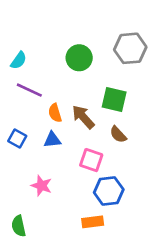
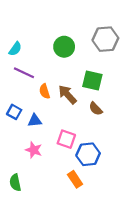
blue triangle: (52, 140) -> (35, 121), moved
pink square: (91, 160) -> (66, 139), moved
orange rectangle: (93, 222) -> (75, 179), turned 63

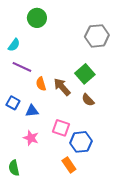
green circle: (64, 47) -> (37, 18), moved
green square: (92, 80) -> (85, 74), turned 36

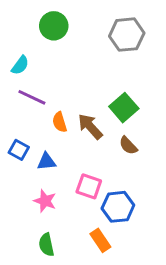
gray hexagon: (97, 36) -> (127, 35), moved
green semicircle: (14, 168) -> (46, 245), moved

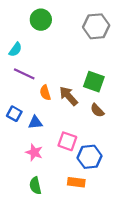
green square: (124, 108) -> (94, 82), turned -30
orange rectangle: (100, 240) -> (76, 182), turned -49

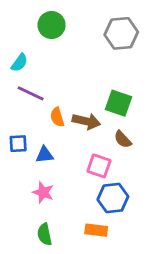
brown arrow: (68, 96) -> (86, 121), turned 145
blue square: (14, 114) -> (18, 144), turned -32
pink square: (67, 141) -> (99, 166), moved

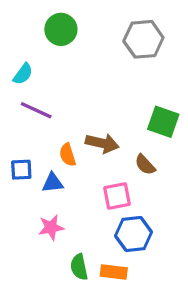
green square: (118, 103) -> (163, 122), moved
orange semicircle: (57, 117) -> (68, 155), moved
pink square: (99, 166) -> (117, 196), turned -30
pink star: (43, 192) -> (51, 227), turned -30
green semicircle: (45, 234) -> (79, 267), moved

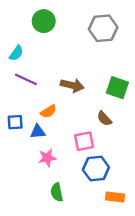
brown arrow: (102, 143) -> (72, 85), moved
orange semicircle: (68, 155) -> (48, 111), turned -105
pink star: (51, 227) -> (47, 158), moved
orange rectangle: (114, 272) -> (115, 197), moved

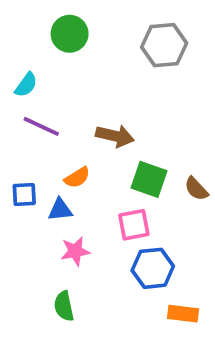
green square: (117, 88) -> (149, 179), moved
brown semicircle: (104, 119) -> (196, 189), moved
green semicircle: (57, 192) -> (64, 306), moved

